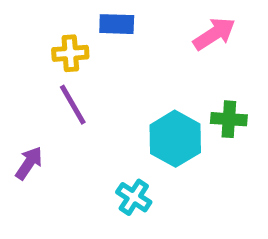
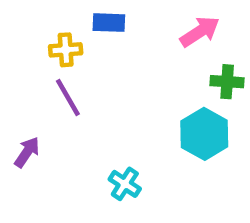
green cross: (229, 119) -> (227, 82), moved
cyan hexagon: (175, 139) -> (204, 134), moved

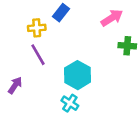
blue rectangle: (109, 23) -> (61, 13), turned -54
cyan hexagon: (204, 134) -> (78, 75), moved

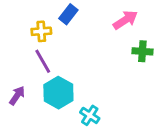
cyan hexagon: (78, 75) -> (58, 93), moved
cyan cross: (70, 103) -> (90, 115), moved

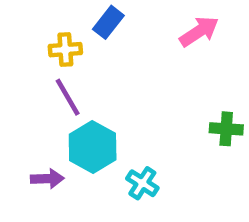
green cross: (142, 51) -> (226, 129), moved
purple arrow: (17, 95) -> (47, 179), moved, turned 54

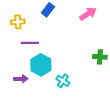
yellow cross: (65, 50) -> (18, 22), moved
purple line: (68, 97) -> (30, 43), turned -60

